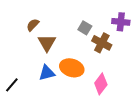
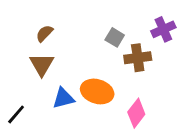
purple cross: (121, 22) -> (163, 29), turned -30
brown triangle: (47, 43) -> (42, 64), moved
brown cross: (102, 43) -> (138, 58), turned -36

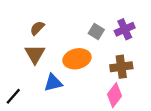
purple cross: (163, 29) -> (125, 29), moved
brown cross: (138, 58) -> (121, 67), moved
orange ellipse: (97, 91) -> (77, 59), moved, turned -30

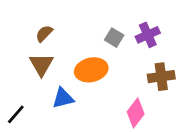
brown cross: (121, 67) -> (161, 77), moved

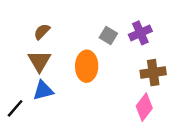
orange ellipse: (91, 70) -> (87, 66), turned -76
blue triangle: (63, 98) -> (43, 90), moved
pink diamond: (136, 113) -> (144, 107), moved

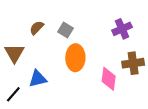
gray square: (108, 35) -> (65, 30), moved
brown triangle: (39, 61) -> (14, 53), moved
pink diamond: (144, 107) -> (109, 79), moved, turned -30

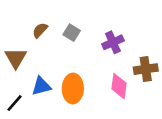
purple cross: (122, 29) -> (113, 42), moved
orange ellipse: (75, 58) -> (73, 88), moved

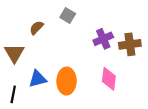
gray square: (72, 33) -> (68, 15), moved
brown cross: (146, 69) -> (130, 44), moved
black line: (15, 103) -> (13, 94), turned -30

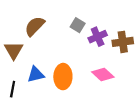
gray square: (68, 15) -> (78, 25), moved
brown semicircle: (36, 28) -> (35, 26), size x1.5
pink diamond: (109, 79) -> (103, 74), turned -55

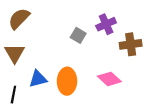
gray square: (78, 25) -> (78, 35), moved
brown semicircle: (35, 26) -> (19, 19), moved
purple cross: (98, 37) -> (106, 24), moved

